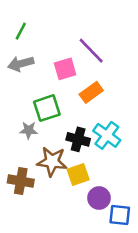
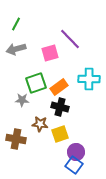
orange rectangle: (91, 92) -> (59, 87), moved
cyan cross: (107, 135) -> (89, 79), moved, turned -35
brown star: (52, 161) -> (40, 124), size x0.7
blue square: (120, 215) -> (74, 165), moved, turned 30

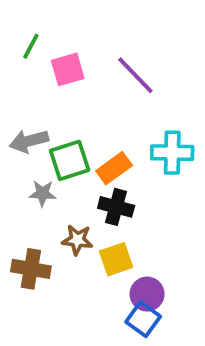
gray arrow: (16, 49) -> (29, 141), moved
pink square: (50, 53) -> (68, 69), moved

